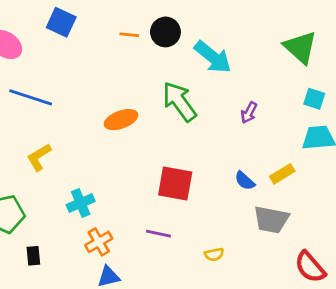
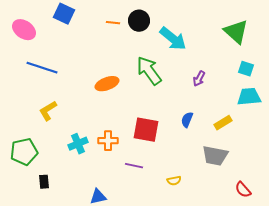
blue semicircle: (245, 181) -> (187, 120), moved, turned 70
orange cross: (99, 242) -> (108, 141), moved, turned 30
red semicircle: (310, 267) -> (243, 190), size x0.7

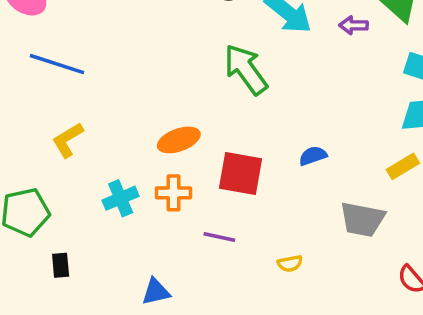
purple arrow: (199, 79) -> (353, 25), moved, turned 63
orange ellipse: (107, 84) -> (179, 140), moved
blue semicircle: (187, 120) -> (313, 156), turned 49
yellow rectangle: (223, 123) -> (403, 166), moved

